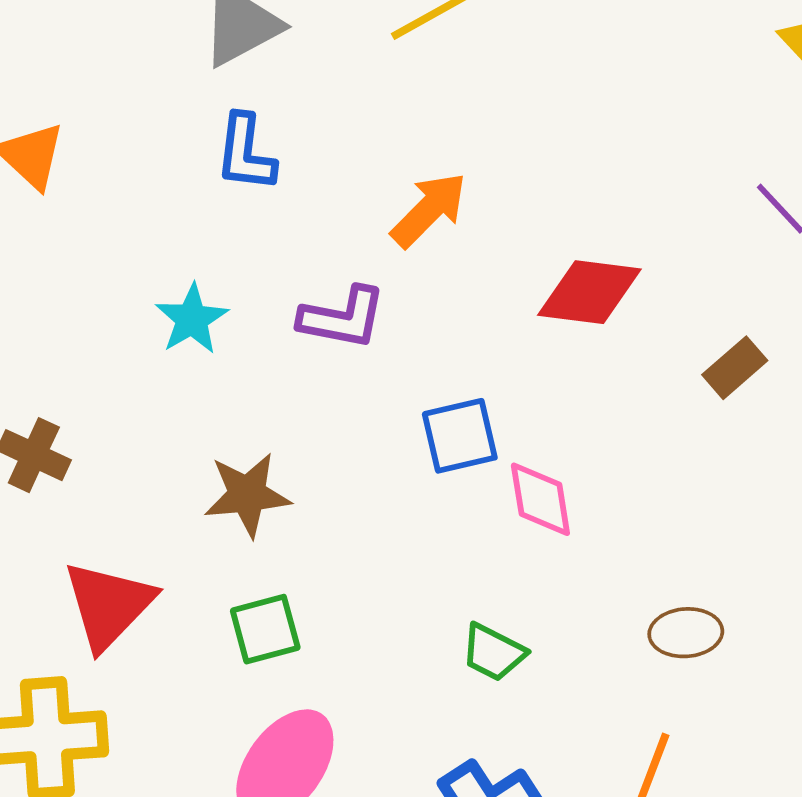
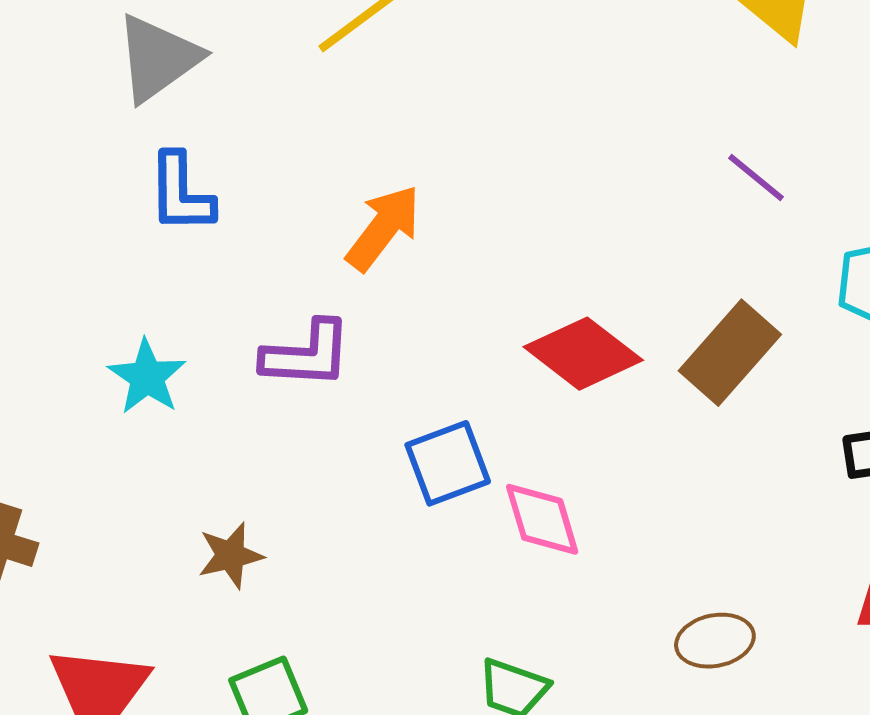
red diamond: (589, 292) -> (583, 354), moved, turned 38
brown rectangle: (735, 368) -> (730, 353), size x1.5
brown star: (247, 495) -> (230, 555), size x0.7

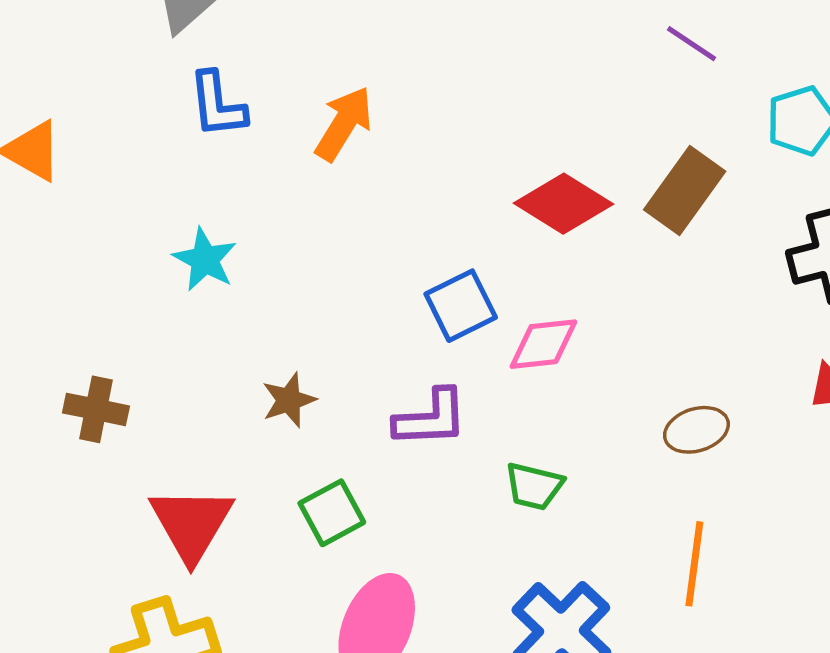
orange arrow: (383, 228) -> (344, 124), moved
purple L-shape: (307, 354) -> (431, 418), moved
pink diamond: (542, 519) -> (543, 344), turned -74

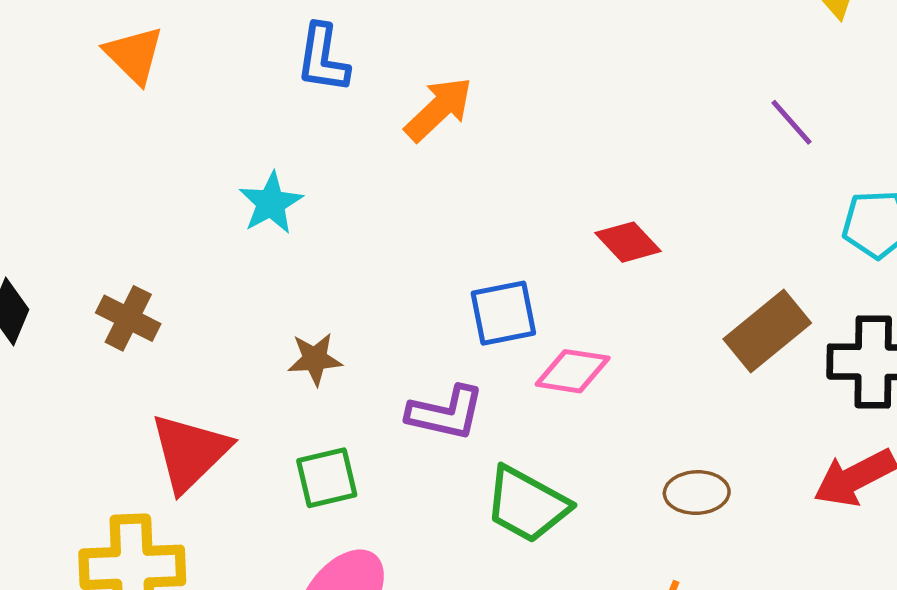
brown rectangle: (685, 191) -> (767, 331), moved
red diamond: (564, 204) -> (628, 242), size x0.7
green trapezoid: (534, 486) -> (527, 505), size x1.5

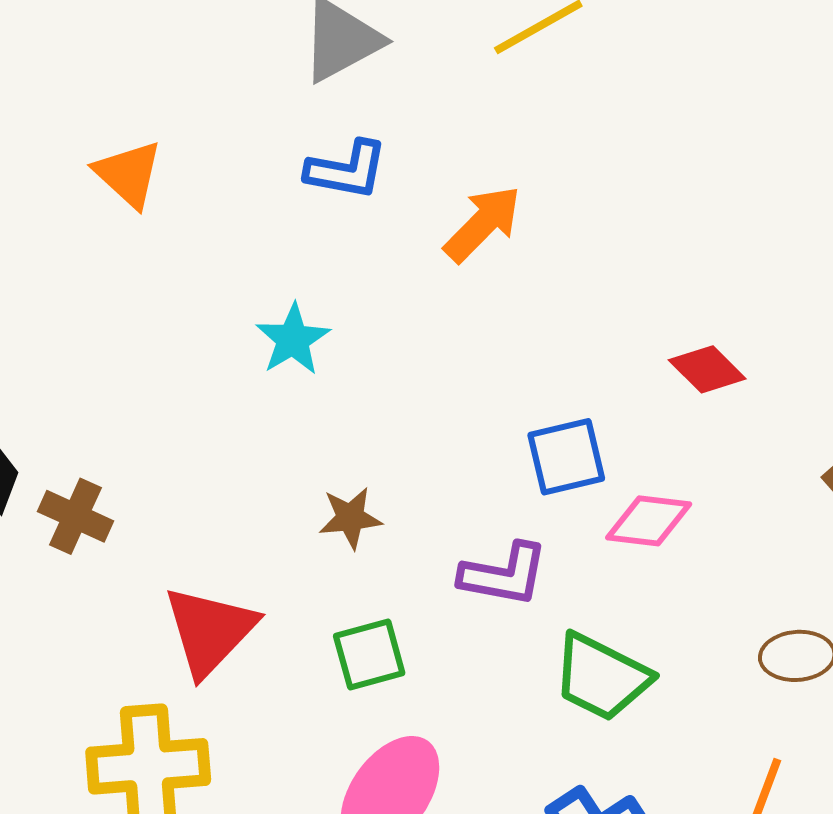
blue L-shape: (323, 58) -> (347, 170), turned -86
brown cross: (128, 318) -> (75, 516), moved

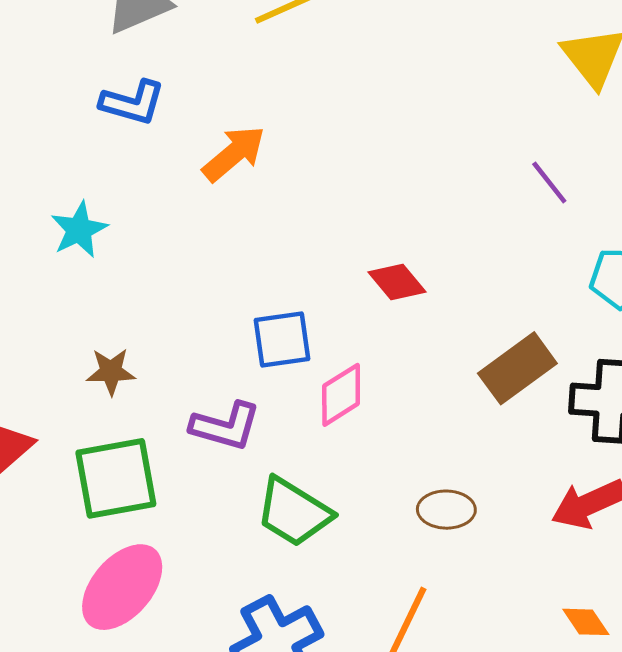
pink diamond: (649, 521) -> (341, 395), turned -44
green square: (369, 655) -> (116, 478), size x1.5

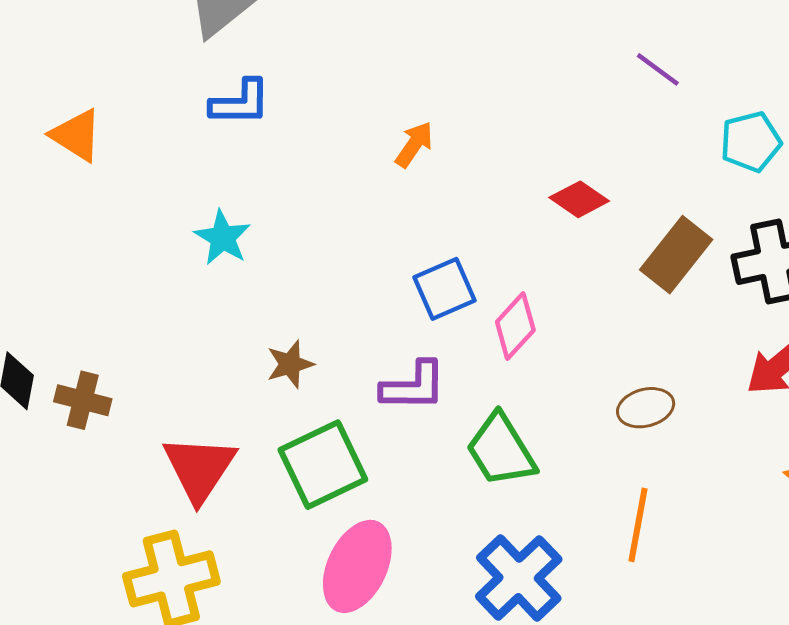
orange arrow: (234, 154) -> (414, 144), moved, size x0.7
red diamond: (397, 282) -> (579, 199), moved
green trapezoid: (294, 512) -> (501, 450), turned 42

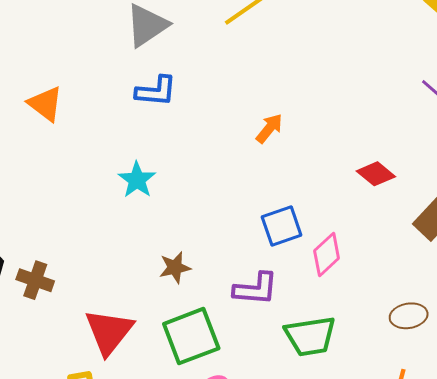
green trapezoid: (501, 450) -> (310, 336), turned -72

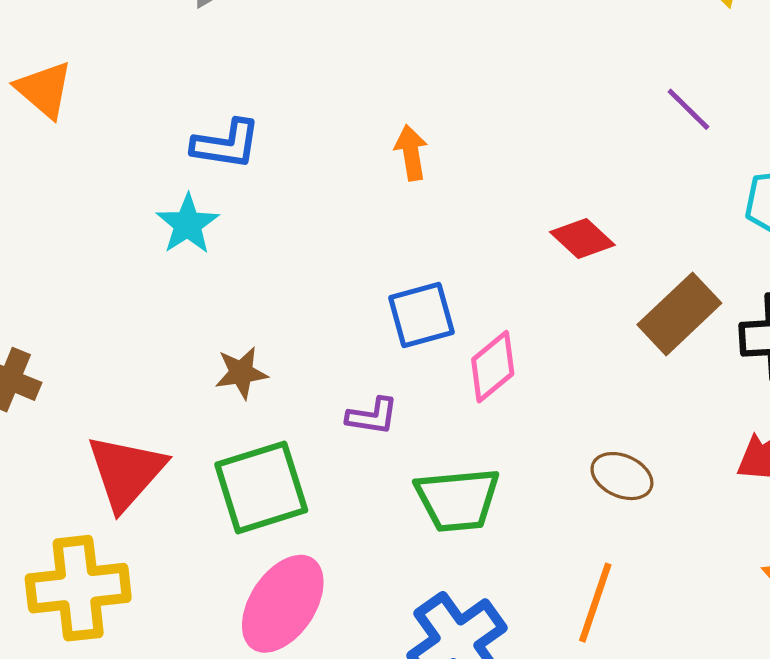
blue L-shape: (156, 91) -> (226, 144), moved
orange arrow: (269, 128) -> (411, 153), turned -52
purple L-shape: (256, 289) -> (372, 416), size x0.7
brown ellipse: (409, 316) -> (622, 476), turned 30

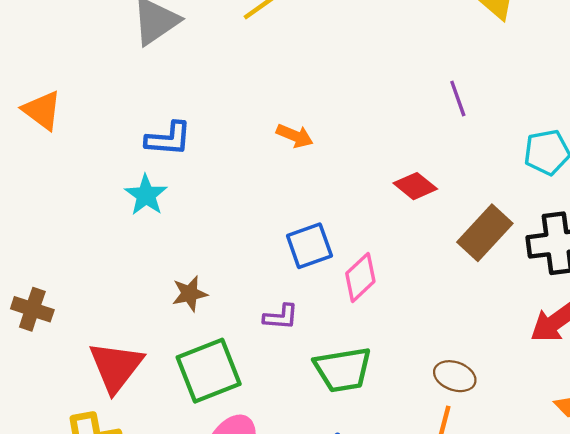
purple line: (688, 109) -> (458, 99), moved, turned 30
orange arrow: (411, 153) -> (295, 136), turned 126
brown ellipse: (622, 476) -> (455, 376), moved

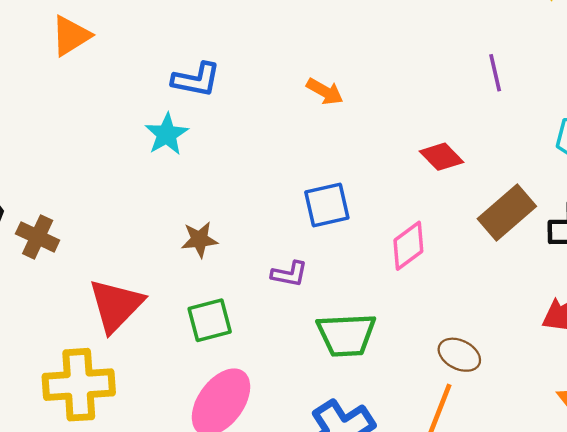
orange triangle: (42, 110) -> (71, 36), turned 45
pink diamond: (360, 277) -> (408, 246), moved
green square: (209, 371) -> (210, 320), size x0.7

